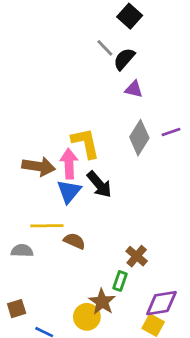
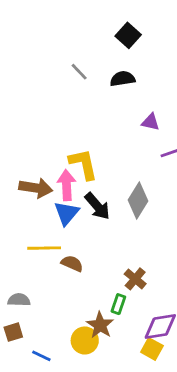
gray line: (105, 48) -> (79, 72), moved
black semicircle: (124, 59) -> (123, 79), turned 40
purple triangle: (134, 89) -> (151, 122), moved
gray diamond: (139, 138) -> (138, 201), moved
gray semicircle: (22, 251) -> (19, 300), moved

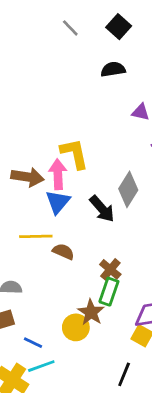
gray line: (79, 72) -> (70, 28), moved
black arrow: (97, 206) -> (102, 209), moved
brown cross: (135, 279) -> (110, 269), moved
green rectangle: (118, 304) -> (109, 292), size x1.4

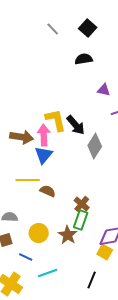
black arrow: (102, 209) -> (76, 125), moved
yellow circle: (76, 327) -> (39, 233), moved
cyan line: (41, 366) -> (48, 273), moved

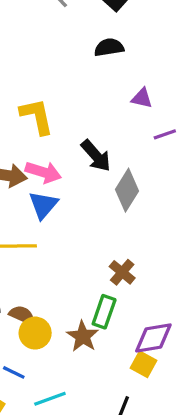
yellow L-shape: (56, 120) -> (37, 116), moved
pink arrow: (44, 135) -> (43, 172), turned 110
brown semicircle: (48, 191) -> (22, 315), moved
brown cross: (82, 204) -> (122, 272), moved

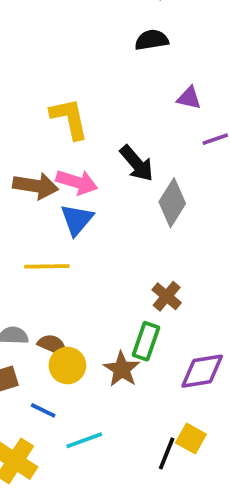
yellow square: (143, 364) -> (191, 438), moved

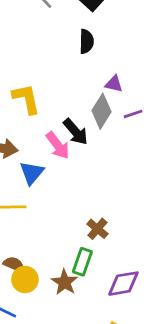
black semicircle: (152, 40) -> (86, 41), turned 100
pink arrow: (77, 182) -> (58, 145), moved, turned 36
gray diamond: (172, 203) -> (102, 111), moved

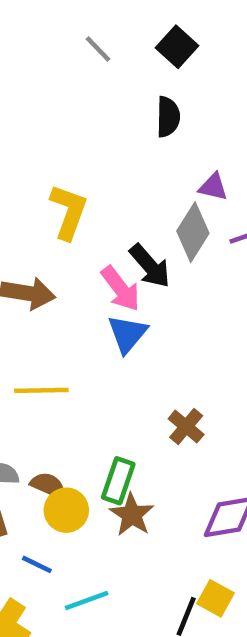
yellow L-shape: (26, 99) -> (69, 212), turned 32
blue triangle: (32, 173) -> (127, 334), moved
green rectangle: (82, 262) -> (118, 481), moved

